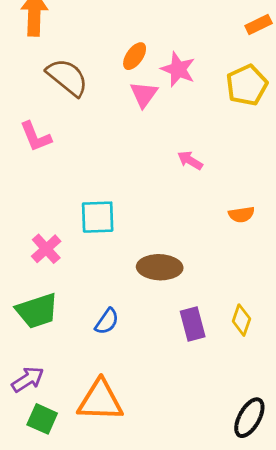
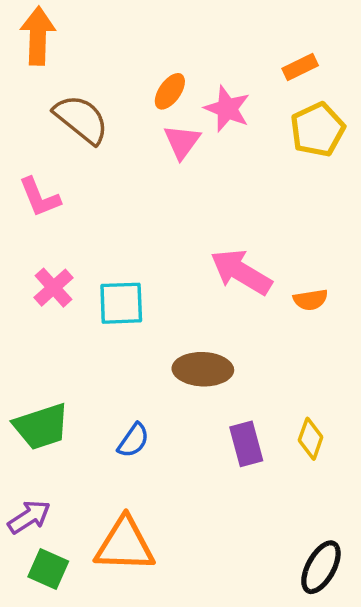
orange rectangle: (259, 24) -> (300, 67), moved
pink arrow: (190, 160) -> (241, 272), moved, size x1.8
pink cross: (46, 249) -> (53, 288), moved

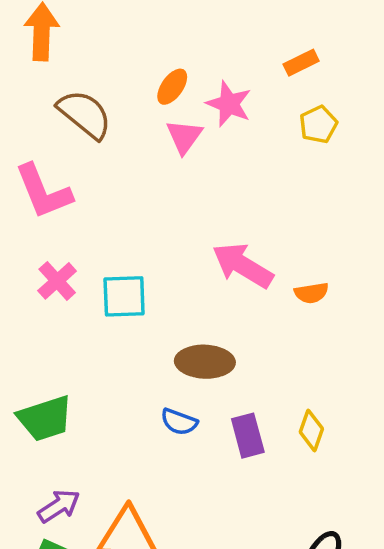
yellow pentagon: (317, 130) -> (318, 125), size x0.7
pink L-shape: (40, 197) -> (43, 192), size x1.4
blue semicircle: (133, 440) -> (179, 422), moved, turned 75
purple arrow: (29, 517) -> (59, 506), moved

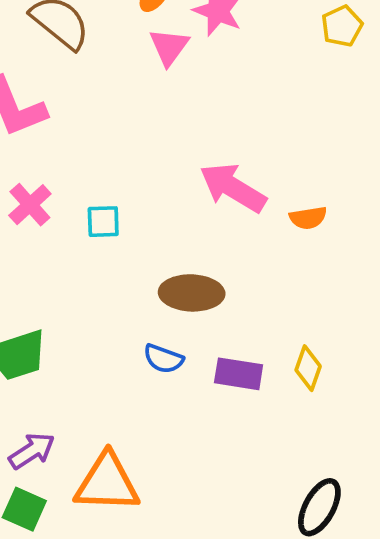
yellow pentagon: (318, 125) -> (342, 26), moved
cyan square: (124, 296) -> (103, 222), size x0.7
purple rectangle: (248, 436) -> (239, 374), turned -66

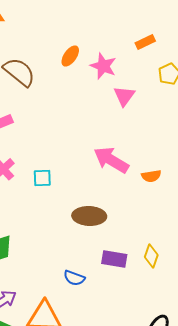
pink triangle: (169, 47) -> (124, 96), moved
blue semicircle: (163, 359) -> (74, 278), moved

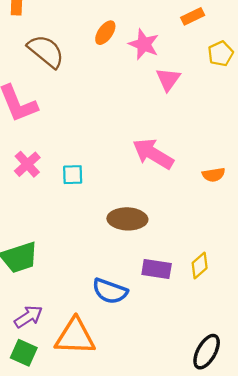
orange semicircle: (151, 176) -> (214, 175), moved
yellow diamond: (151, 256) -> (200, 265), turned 30
blue semicircle: (74, 278) -> (110, 291), size x1.4

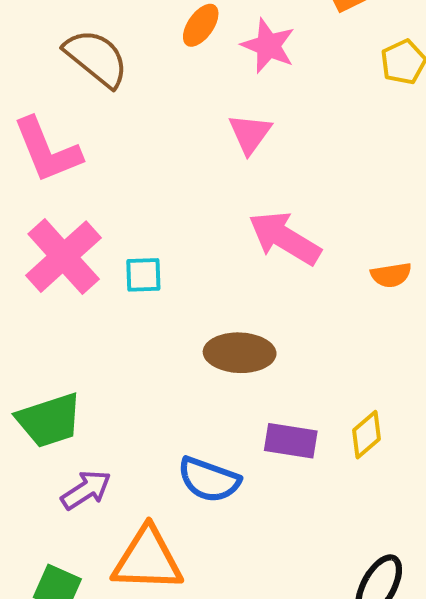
pink triangle: (168, 79) -> (250, 134), moved
pink cross: (27, 164) -> (64, 257), size x1.6
purple arrow: (28, 317) -> (86, 490), moved

